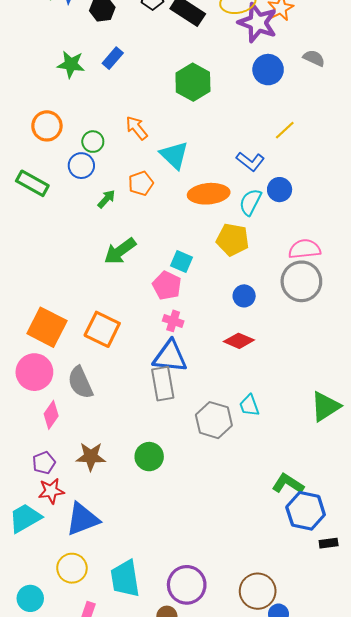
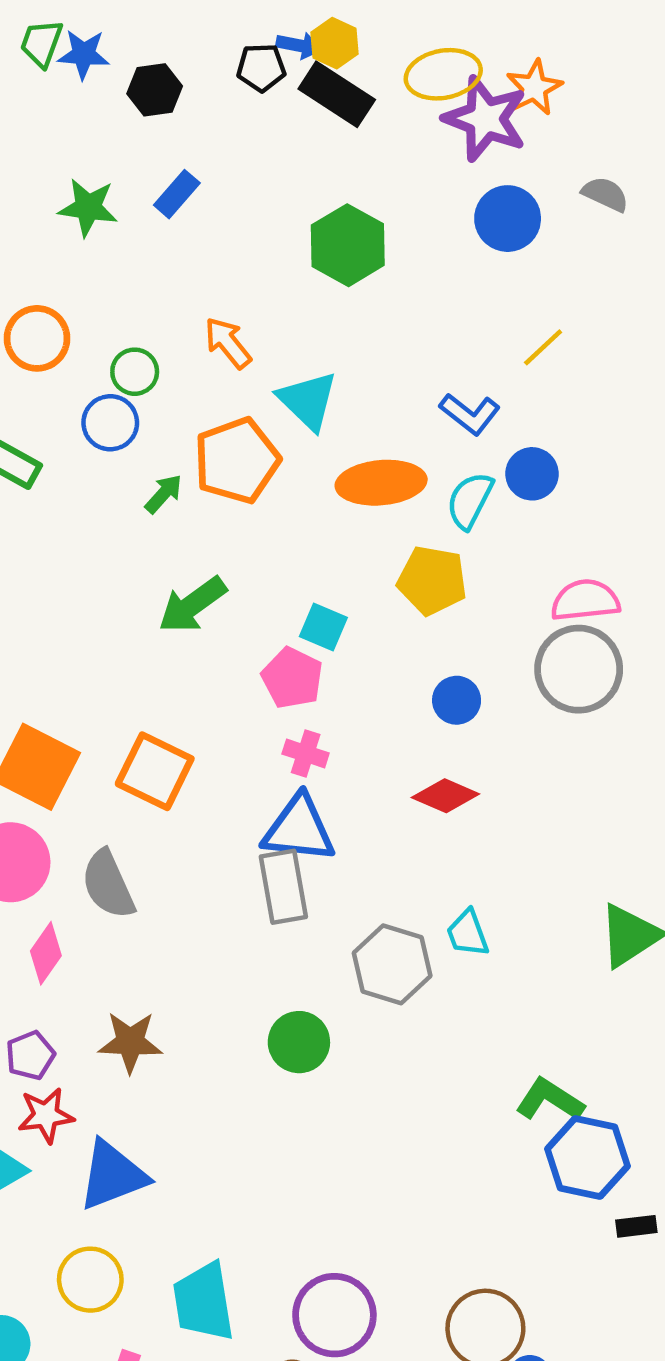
orange pentagon: (141, 183) -> (237, 460), size x1.6
green circle: (149, 457) -> (299, 1042), moved

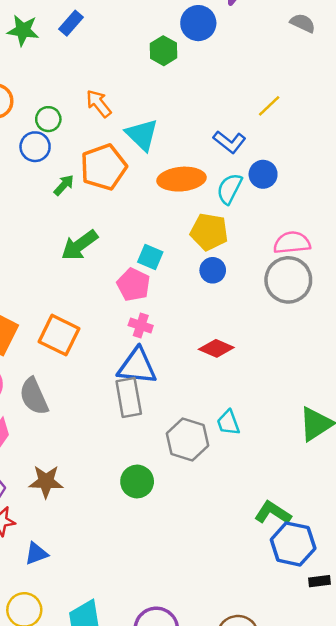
blue circle: (508, 219) -> (198, 23), moved
green hexagon: (348, 245) -> (163, 51), size x0.7
blue circle: (457, 700) -> (213, 270), moved
blue triangle: (112, 1175) -> (36, 554), size x0.6

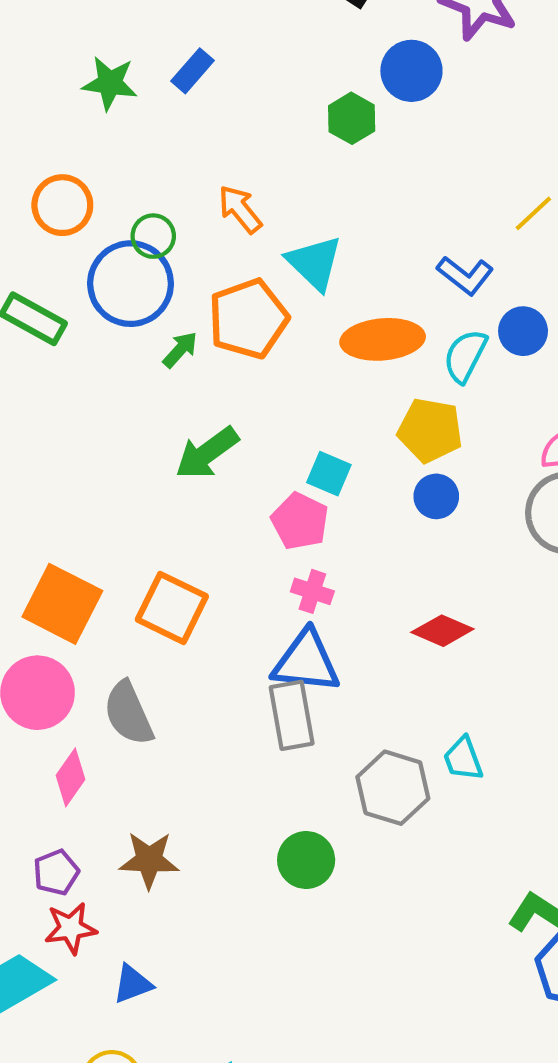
blue circle: (35, 147) -> (131, 284), size x1.6

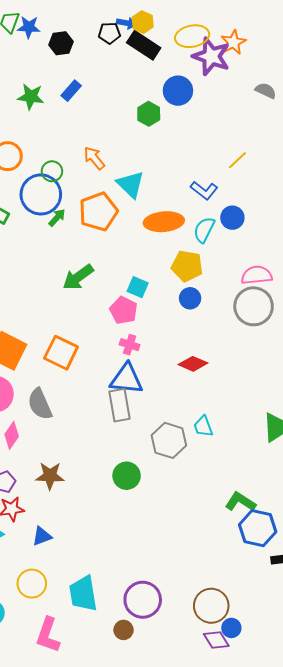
green arrow: (180, 350) -> (57, 218), moved

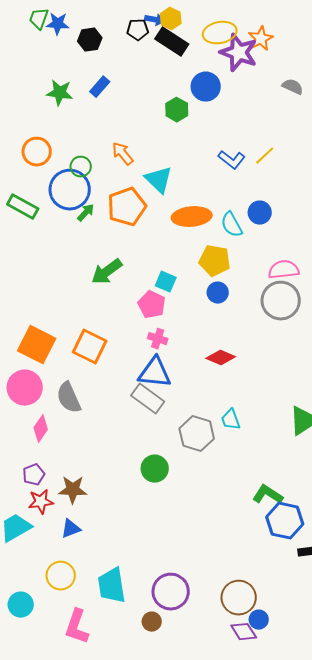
blue L-shape: (204, 190) -> (232, 160), moved
cyan semicircle: (204, 230) -> (232, 225), turned -56
gray rectangle: (119, 405) -> (148, 399), turned -44
brown star: (50, 476) -> (73, 490), moved

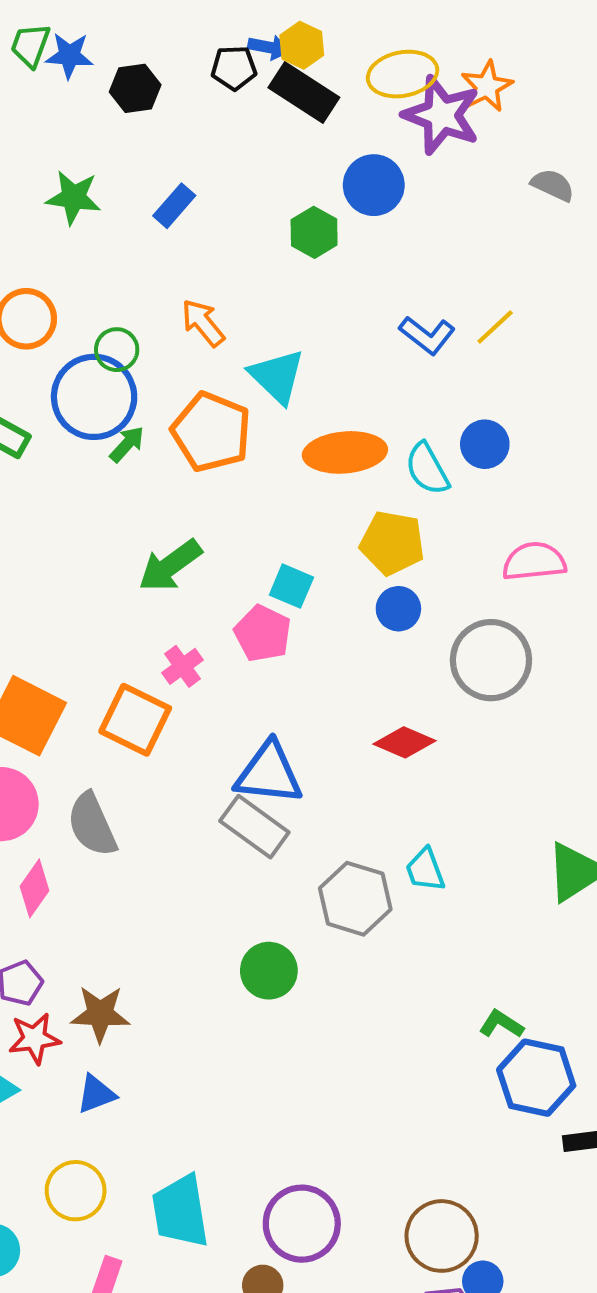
blue rectangle: (100, 87) -> (174, 206), moved
orange pentagon: (127, 207) -> (211, 432), turned -30
gray circle: (281, 301) -> (491, 660), moved
pink cross: (158, 339) -> (182, 666), moved, turned 36
green L-shape: (268, 495) -> (501, 1024), size x0.7

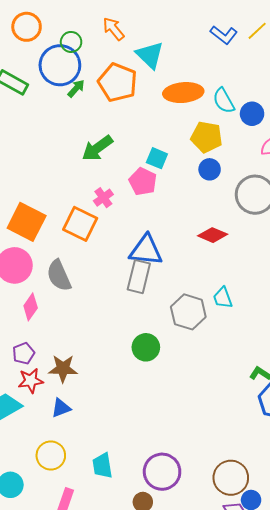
blue circle: (485, 444) -> (252, 114), moved
gray rectangle: (254, 827) -> (139, 277), turned 68
cyan trapezoid: (180, 1211) -> (102, 466), size x0.7

